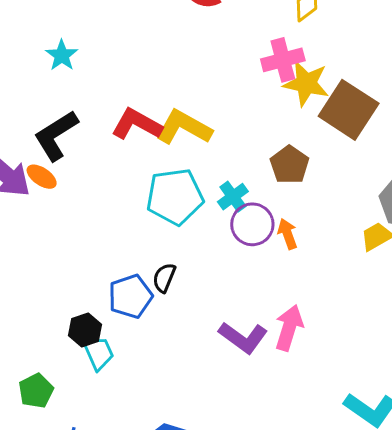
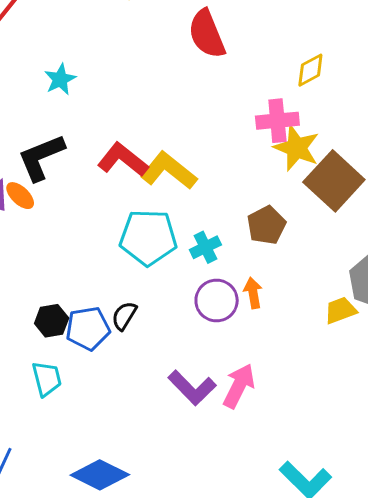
purple circle: (252, 224) -> (217, 301), moved
black hexagon: (85, 330) -> (52, 321), moved

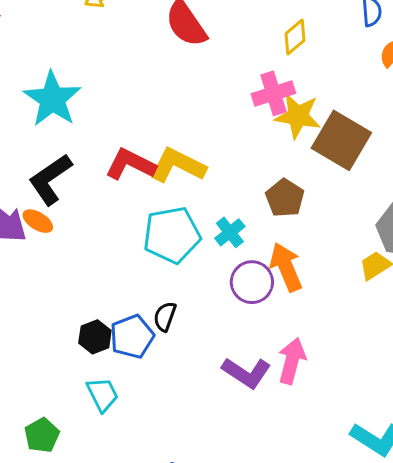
cyan star: (60, 79) -> (52, 99), size x1.8
orange arrow: (253, 293) -> (286, 267), size x1.6

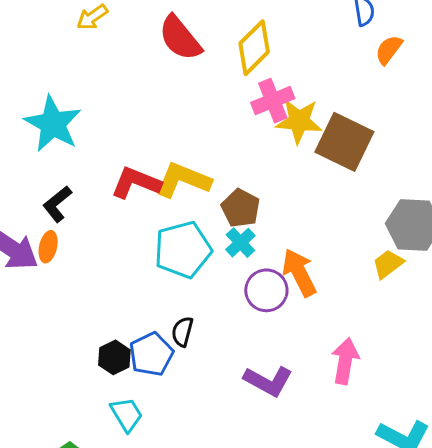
yellow diamond: (295, 37) -> (254, 48), moved, size x1.5
black L-shape: (50, 179) -> (57, 204), size x0.7
brown pentagon: (285, 198) -> (241, 208), moved
orange ellipse: (38, 221) -> (48, 247), turned 76
pink arrow: (292, 361) -> (345, 361), moved

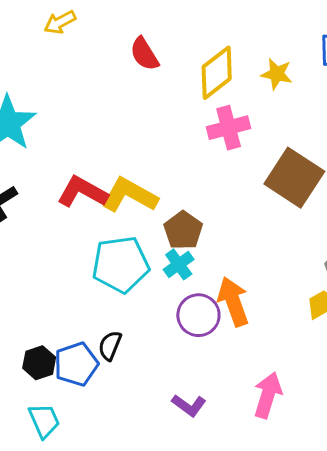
red semicircle: (180, 38) -> (144, 54), size x0.7
yellow star: (299, 121) -> (277, 74), moved, size x0.7
purple L-shape: (268, 381) -> (189, 405), size x0.7

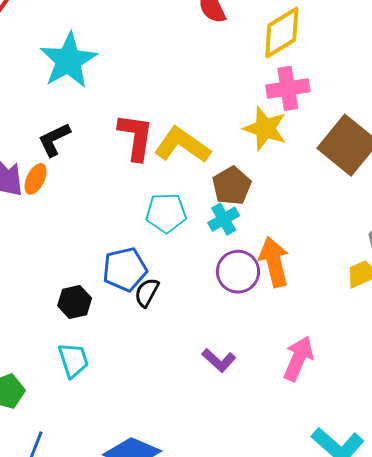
yellow star: (277, 74) -> (265, 129), moved, size x1.4
red L-shape: (83, 192) -> (136, 137), turned 63
cyan pentagon: (121, 264) -> (166, 213), size x0.7
blue pentagon: (76, 364) -> (125, 269), moved

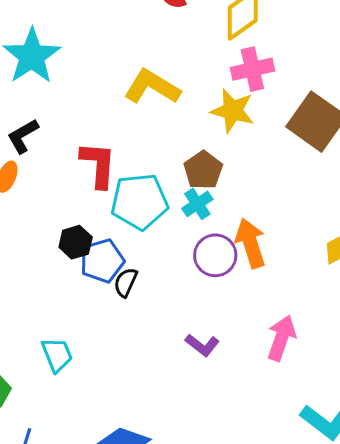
red L-shape: (136, 137) -> (98, 165), moved
yellow L-shape: (182, 145) -> (152, 87), moved
cyan pentagon: (166, 213) -> (139, 202), size x1.4
black hexagon: (75, 302) -> (76, 242), moved

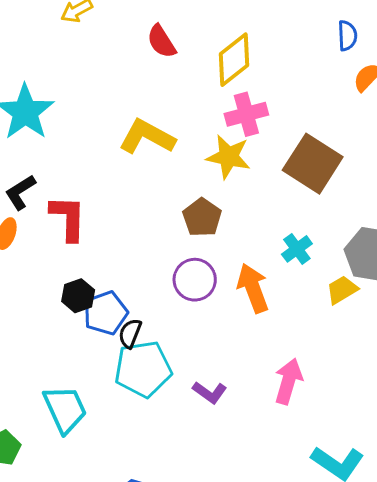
red L-shape: (98, 165) -> (68, 218), moved
cyan pentagon: (139, 202) -> (143, 369), moved
cyan cross: (197, 204) -> (297, 249), moved
purple circle: (215, 255) -> (195, 280), moved
cyan trapezoid: (57, 355) -> (65, 409), size x1.4

